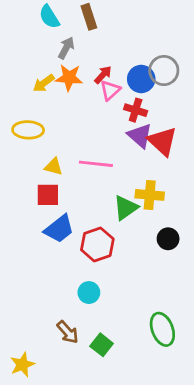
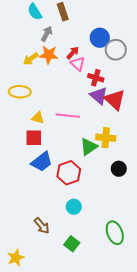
blue circle: (141, 79) -> (100, 38), moved
pink triangle: (110, 90) -> (78, 64), turned -35
cyan circle: (89, 293) -> (74, 207), moved
brown arrow: (68, 332) -> (42, 226), moved

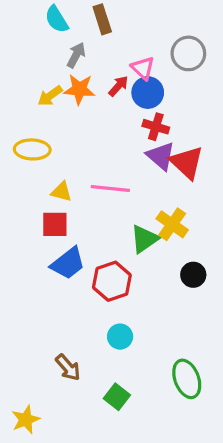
blue circle: (100, 38) -> (148, 93), moved
gray circle: (116, 50) -> (188, 53), moved
pink triangle: (78, 64) -> (143, 68), moved
yellow cross: (106, 138) -> (172, 224), turned 30

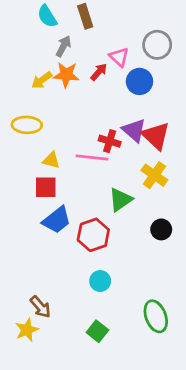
blue circle: (148, 93) -> (139, 81), moved
red cross: (156, 127) -> (110, 141), moved
yellow cross: (172, 224) -> (154, 175), moved
brown arrow: (68, 367) -> (40, 307), moved
yellow star: (26, 420) -> (27, 330), moved

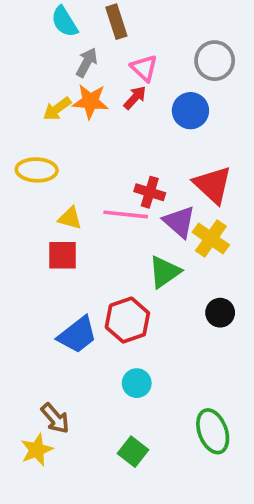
pink triangle: (119, 57) -> (144, 68), moved
purple triangle: (134, 130) -> (179, 222), moved
blue trapezoid: (57, 220) -> (77, 335), moved

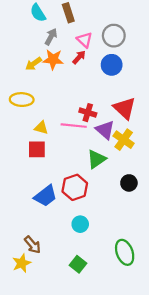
gray circle: (215, 61) -> (114, 36), moved

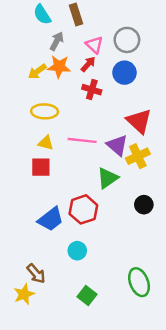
yellow ellipse: (22, 100) -> (45, 111), moved
red cross: (88, 113) -> (92, 90), moved
yellow cross: (124, 140) -> (138, 156), turned 30
cyan circle: (80, 224) -> (77, 251), moved

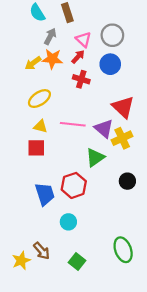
yellow ellipse: (45, 111) -> (39, 99), turned -35
blue trapezoid: (51, 219) -> (45, 194), turned -70
brown arrow: (36, 274) -> (42, 251), moved

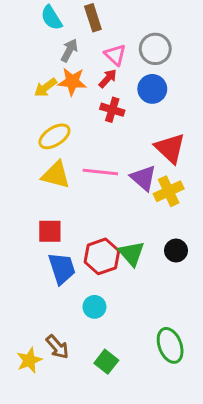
yellow triangle: (41, 126) -> (56, 175), size x1.5
red square: (36, 148) -> (50, 231), moved
green triangle: (95, 158) -> (132, 253), moved, turned -36

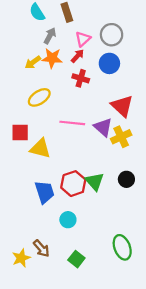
pink triangle: (115, 55) -> (83, 39), turned 35
yellow triangle: (56, 175) -> (40, 148), moved
red square: (50, 231) -> (20, 133), moved

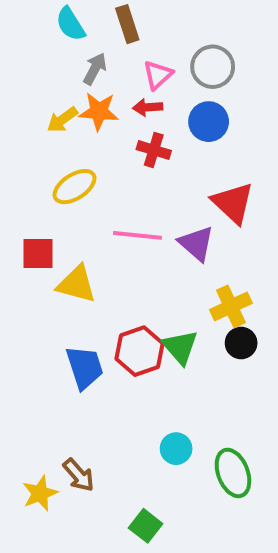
red arrow: (78, 56) -> (148, 107), turned -136
yellow cross: (121, 137) -> (231, 306), moved
cyan circle: (68, 220) -> (176, 449), moved
green square: (76, 259) -> (146, 526), moved

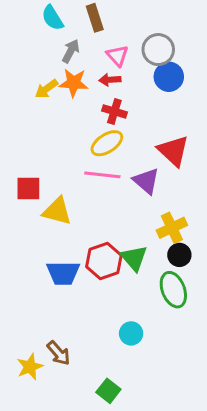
pink triangle: (158, 75) -> (117, 56), turned -30
blue circle: (209, 122) -> (169, 77), moved
yellow ellipse: (75, 187) -> (107, 143), moved
blue trapezoid: (85, 367) -> (63, 273), turned 108
green ellipse: (233, 473) -> (173, 290), moved

